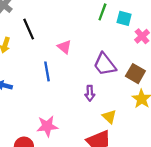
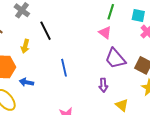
cyan square: (124, 18) -> (138, 16), moved
pink triangle: (64, 47) -> (105, 33), moved

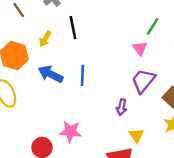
purple trapezoid: (115, 59) -> (143, 81), turned 65
blue arrow: (26, 82) -> (51, 74), moved, size x1.5

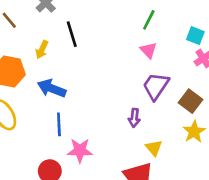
green line: (153, 26) -> (149, 20), moved
blue line: (82, 75) -> (59, 124), moved

